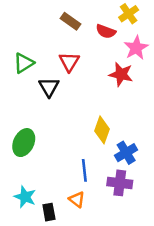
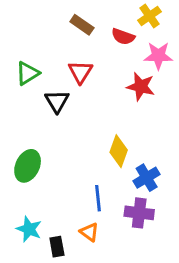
pink star: (136, 48) -> (158, 56), turned 30

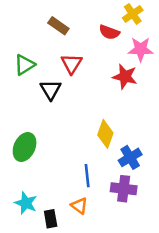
brown rectangle: (82, 25) -> (58, 26), moved

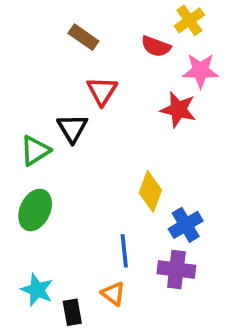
green triangle: (25, 65) -> (35, 150), moved

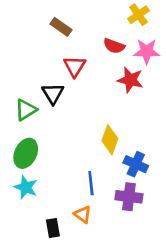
red semicircle: (156, 46) -> (114, 46), moved
blue cross: (186, 225) -> (136, 164), turned -35
cyan star: (37, 290) -> (26, 187), moved

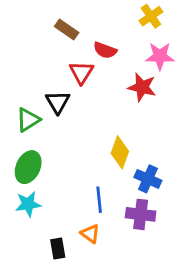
red semicircle: (114, 46) -> (105, 50), moved
cyan star: (26, 187) -> (28, 204), turned -30

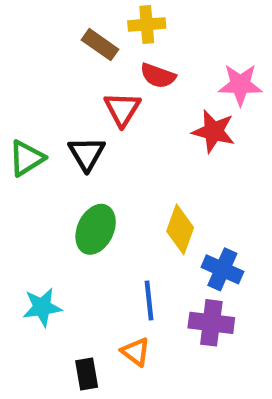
yellow cross: (151, 16) -> (147, 24), moved, turned 30
green triangle: (28, 120) -> (27, 158), moved
green ellipse: (28, 167) -> (96, 229), moved

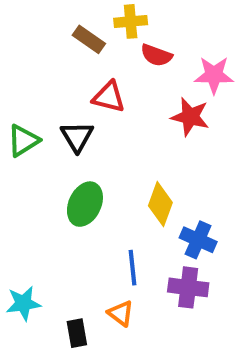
red semicircle: (158, 76) -> (156, 55), moved
red triangle: (122, 109) -> (109, 97), turned -48
cyan star: (42, 307) -> (23, 303), moved

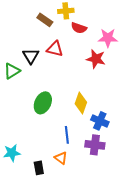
black triangle: (77, 137) -> (31, 56), moved

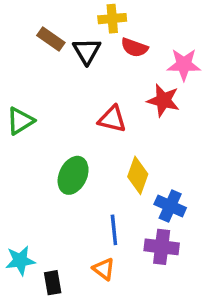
brown rectangle: (45, 20) -> (51, 39), moved
red triangle: (55, 49) -> (112, 119), moved
black triangle: (31, 56) -> (87, 51), moved
black rectangle: (39, 168) -> (53, 283), moved

